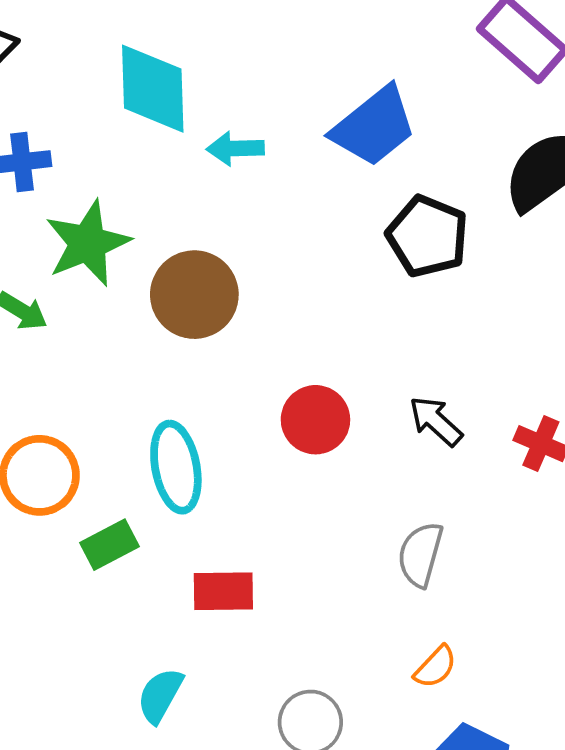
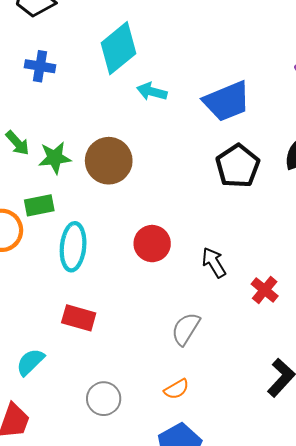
cyan diamond: (153, 89) -> (118, 48), turned 36
green star: (88, 243) -> (55, 158), moved, size x0.7
green rectangle: (110, 545) -> (39, 205), moved

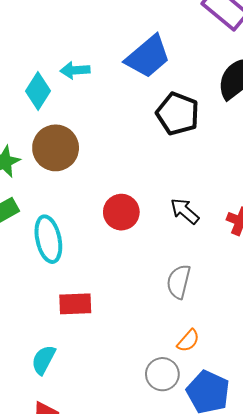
cyan diamond: (118, 48) -> (38, 91), moved, size x0.7
gray circle: (104, 399) -> (162, 374), moved

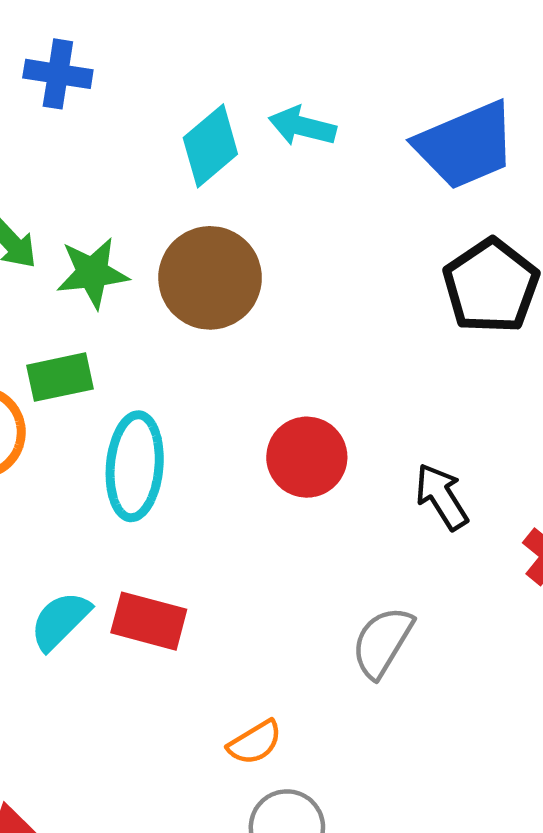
orange semicircle: (188, 341) -> (255, 743), moved
cyan semicircle: (43, 360) -> (60, 621), moved

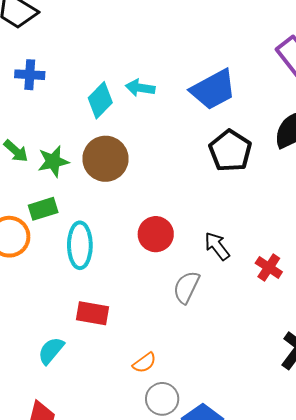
cyan semicircle: (60, 621) -> (51, 351), moved
gray semicircle: (382, 642) -> (186, 287), moved

